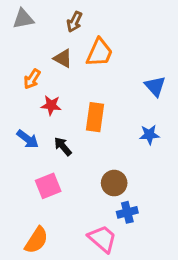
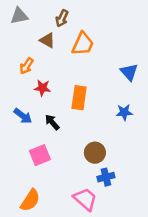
brown triangle: (63, 58) -> (47, 40), moved

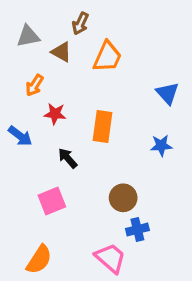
gray triangle: (19, 16) -> (28, 36), moved
blue arrow: (23, 116) -> (20, 136), moved

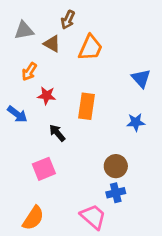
brown circle: (123, 198) -> (116, 166), moved

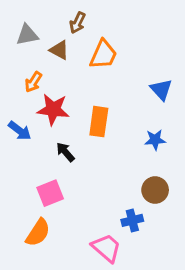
red star: (47, 96) -> (53, 109), size x1.5
brown circle: (116, 166) -> (155, 190), moved
orange semicircle: (33, 218) -> (38, 233), moved

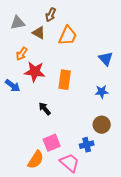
black arrow: (65, 152) -> (45, 109), moved
pink square: (50, 193) -> (52, 143), moved
orange semicircle: (38, 233) -> (36, 160), moved

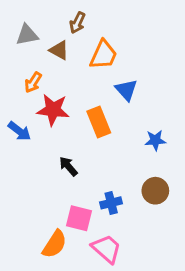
blue triangle: (106, 59) -> (126, 90), moved
orange rectangle: (65, 80) -> (99, 122), turned -30
pink square: (52, 143) -> (79, 218), turned 36
blue cross: (87, 145) -> (111, 203), moved

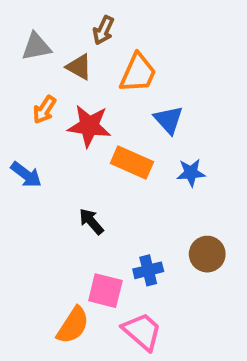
red star: (53, 110) -> (89, 126), moved
orange rectangle: (99, 122) -> (132, 163), turned -44
blue star: (155, 140) -> (191, 173), moved

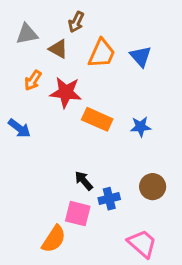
blue triangle: (169, 120) -> (141, 56), moved
black arrow: (91, 222) -> (84, 181), moved
pink trapezoid: (142, 331) -> (142, 244), moved

